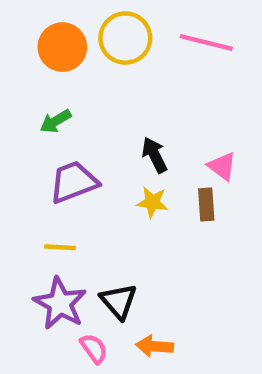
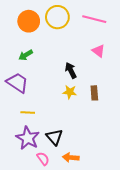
pink triangle: (222, 166) -> (98, 51), moved
purple trapezoid: (74, 182) -> (17, 83), moved, turned 55

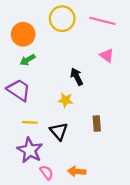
orange circle: (29, 21) -> (23, 34), moved
yellow star: (70, 92) -> (66, 100), moved
brown rectangle: (94, 93) -> (97, 123), moved
black triangle: (54, 137) -> (59, 131), moved

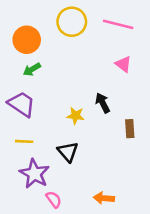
black arrow: (77, 77) -> (103, 103), moved
yellow line: (30, 122) -> (24, 141), moved
brown rectangle: (97, 123) -> (130, 129), moved
orange arrow: (77, 171) -> (104, 198), moved

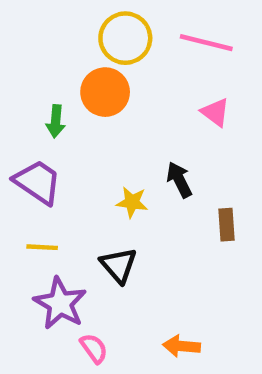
orange circle: (27, 40) -> (105, 92), moved
green arrow: (32, 69) -> (56, 121), turned -54

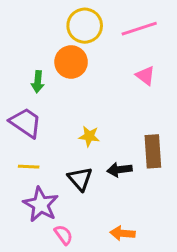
pink line: (206, 43) -> (139, 29), turned -32
black arrow: (179, 180) -> (120, 170), moved, turned -70
brown rectangle: (226, 225) -> (153, 151), size x1.5

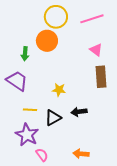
brown rectangle: (153, 151) -> (101, 77), moved
yellow line: (29, 167) -> (30, 110), moved
black triangle: (80, 179) -> (53, 118), turned 42

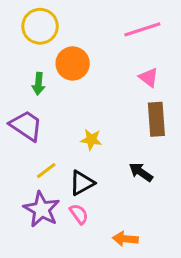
yellow circle: (56, 17) -> (40, 26), moved
yellow line: (30, 110) -> (46, 171), turned -40
black arrow: (79, 112) -> (141, 172), moved, turned 42
pink semicircle: (42, 155) -> (79, 214), moved

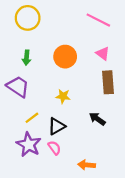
pink line: (142, 29) -> (98, 20), turned 45
orange circle: (73, 63) -> (65, 57), moved

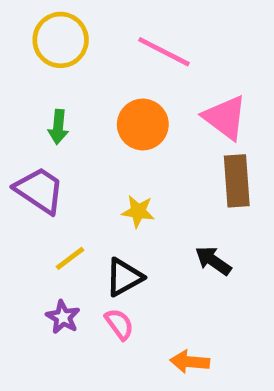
pink line: (98, 20) -> (164, 52), moved
pink triangle: (103, 53) -> (225, 117), size x1.5
purple star: (29, 145) -> (63, 317), size x0.6

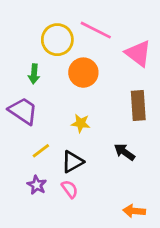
yellow circle: (61, 40) -> (57, 40), moved
pink triangle: (225, 117) -> (138, 53), moved
orange arrow: (190, 362) -> (134, 211), moved

